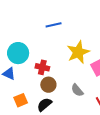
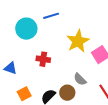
cyan circle: (18, 53) -> (26, 29), moved
brown circle: (48, 85) -> (67, 93), moved

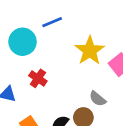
red cross: (43, 59) -> (38, 78), moved, turned 32

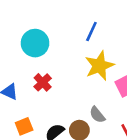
blue line: (52, 22) -> (91, 31), moved, turned -54

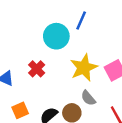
cyan circle: (35, 43) -> (56, 36), moved
yellow star: (99, 66) -> (84, 68), moved

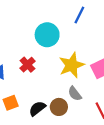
blue line: (81, 21) -> (79, 15), moved

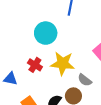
yellow star: (72, 65) -> (63, 63), moved, turned -30

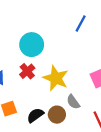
cyan circle: (46, 33) -> (32, 45), moved

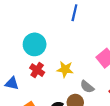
yellow star: (56, 78) -> (65, 69), size x0.7

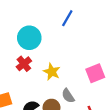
blue line: (74, 13) -> (67, 18), moved

